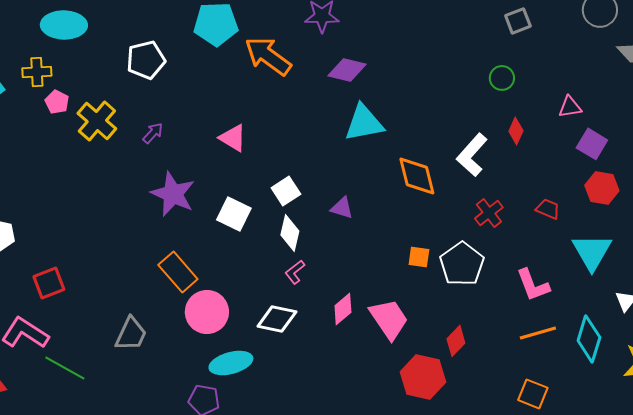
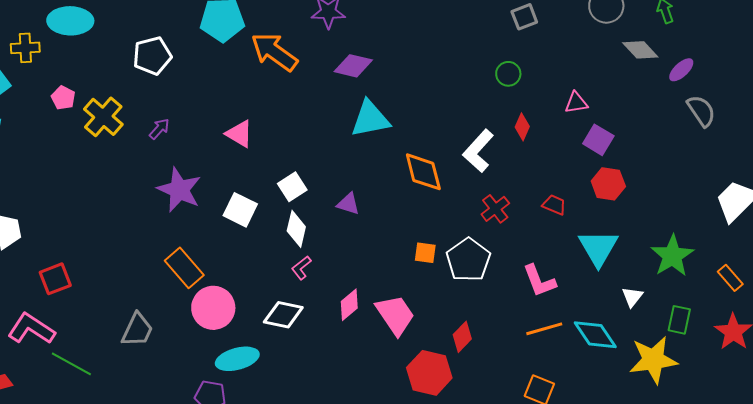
yellow cross: (37, 72) -> (25, 48), moved
cyan diamond: (589, 339) -> (595, 335), turned -51

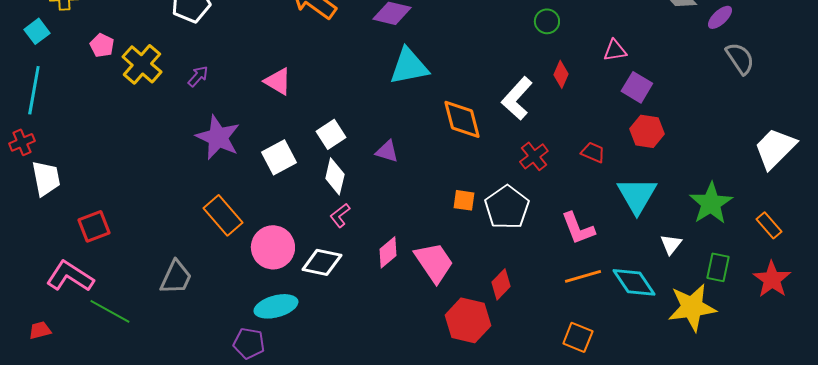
white square: (240, 210) -> (279, 157), turned 36
pink circle: (213, 308) -> (273, 247), moved

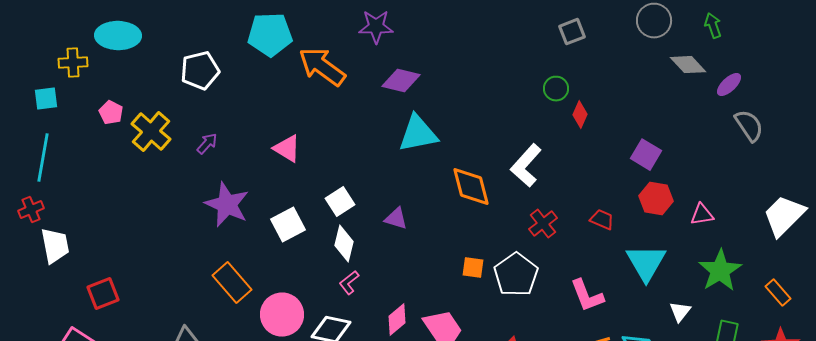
cyan square: (37, 31) -> (46, 99), turned 30
pink triangle: (615, 50) -> (702, 215), moved
red diamond: (561, 74) -> (580, 115), moved

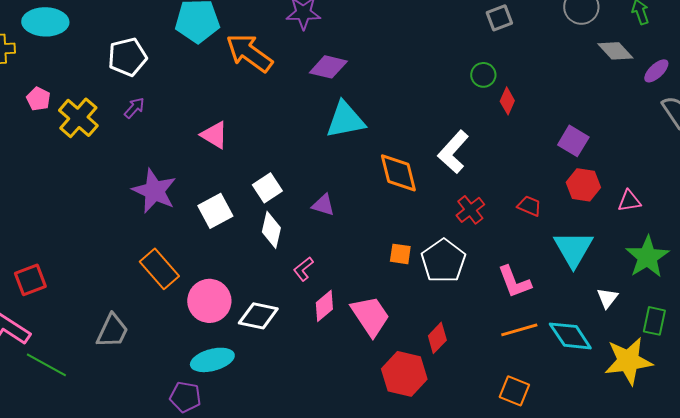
purple arrow: (207, 144) -> (134, 108), moved
pink L-shape: (349, 283) -> (303, 269), moved

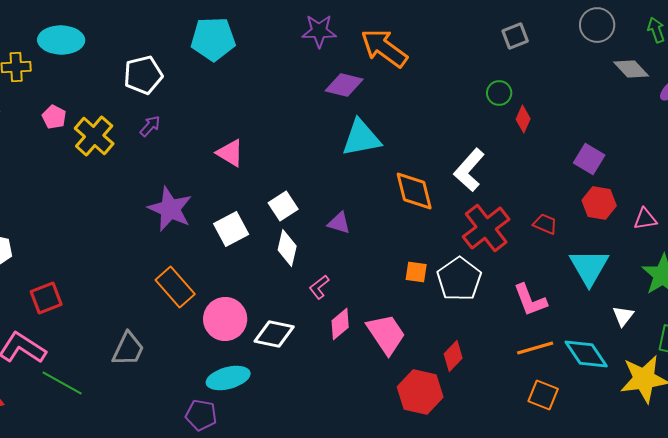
orange arrow: (249, 53) -> (384, 48), moved
red cross: (470, 210) -> (486, 228), size x1.6
orange square: (514, 391) -> (543, 395), moved

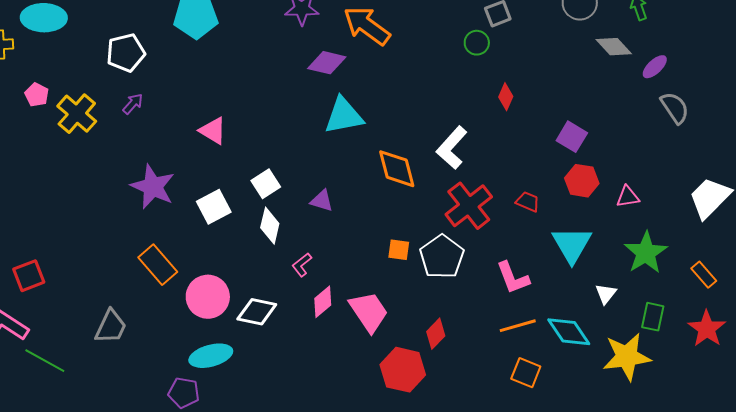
green circle: (499, 93) -> (477, 43), moved

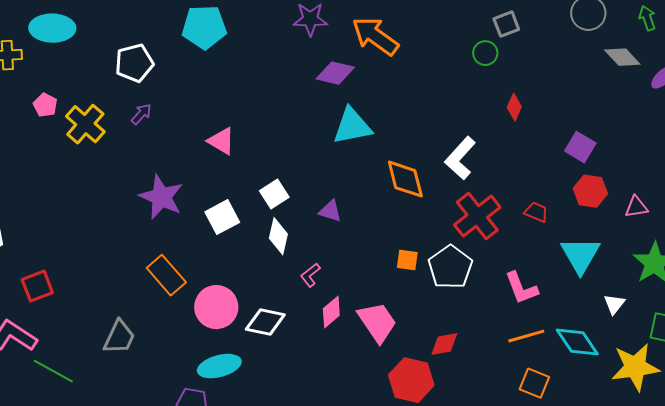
red diamond: (436, 334) -> (444, 344), turned 36

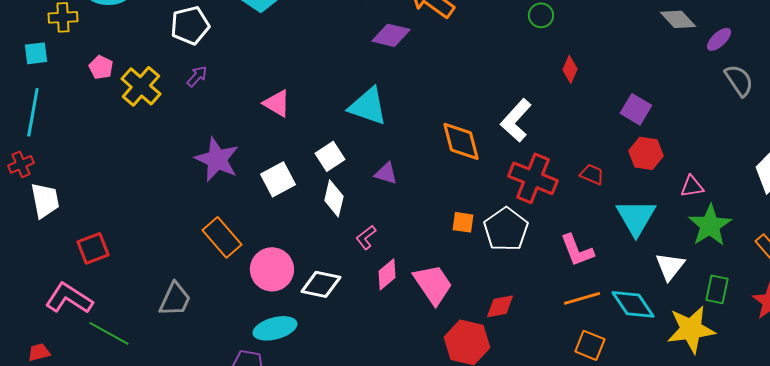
cyan triangle: (352, 126) -> (368, 106), moved, turned 30
pink triangle: (636, 207) -> (692, 186), moved
red cross: (477, 216) -> (533, 178), turned -30
white triangle: (614, 304) -> (670, 266), size x1.4

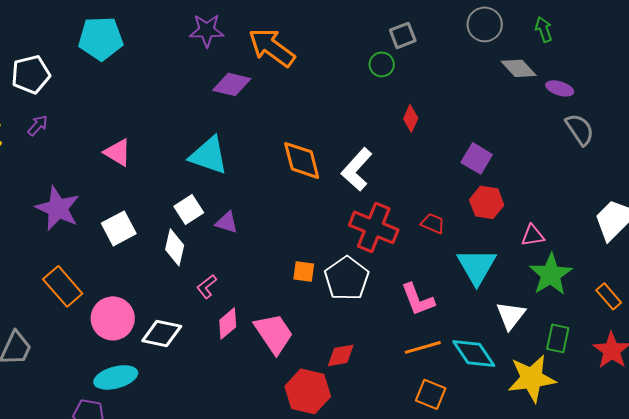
purple ellipse: (719, 39) -> (560, 88), turned 60
orange diamond: (461, 141) -> (302, 160), moved
white square: (330, 156) -> (189, 209), moved

